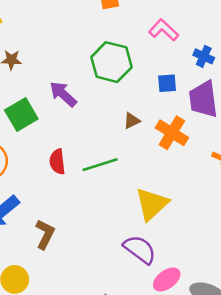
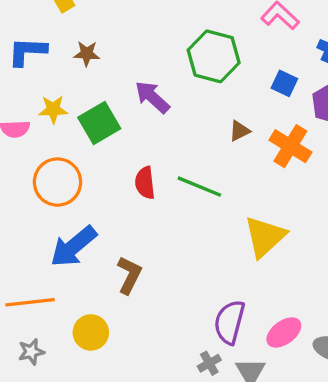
blue square: (167, 83) -> (284, 83), turned 30
green line: (100, 165) -> (199, 187), turned 40
purple semicircle: (140, 249) -> (229, 322), moved, turned -112

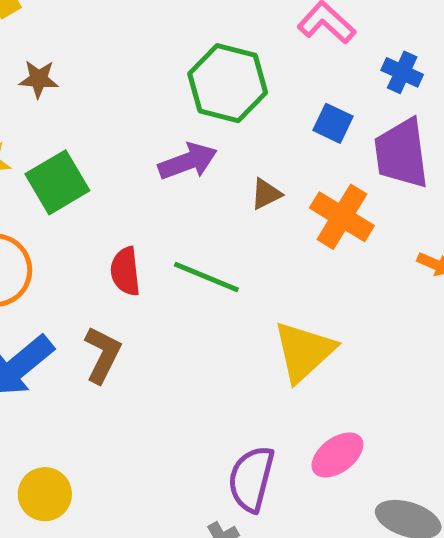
purple arrow: (152, 97) -> (188, 161), moved, turned 117
brown L-shape: (129, 275) -> (103, 355), moved
pink ellipse: (284, 332) -> (337, 455), moved

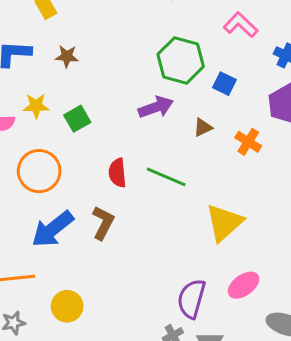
blue square: (333, 123) -> (224, 84), moved
green square: (57, 182) -> (77, 119), size x0.7
orange cross: (342, 217) -> (248, 142), size x0.7

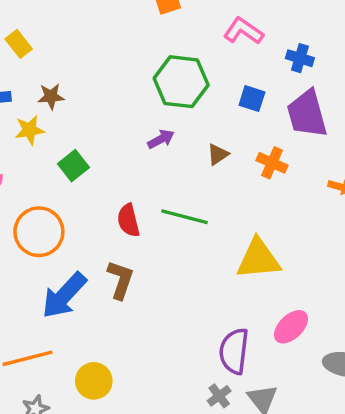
blue square: (224, 84) -> (252, 99), moved
yellow star: (36, 106) -> (30, 130), moved
purple arrow: (156, 107) -> (161, 139), size x0.7
yellow triangle: (224, 223) -> (258, 259), turned 45

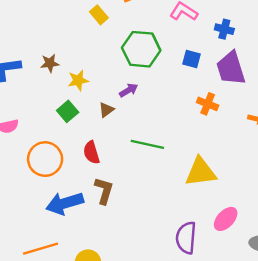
yellow rectangle: (19, 44) -> (99, 15), moved
yellow star: (30, 130) -> (78, 80), moved
brown triangle: (218, 154) -> (106, 110), moved
red semicircle: (128, 220) -> (91, 152), moved
blue arrow: (64, 295) -> (65, 203), turned 33

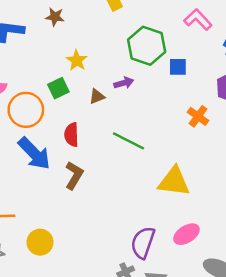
blue square: (192, 59) -> (178, 67), moved, turned -30
brown star: (50, 63) -> (55, 17), moved
yellow star: (78, 80) -> (77, 60), turned 30
orange circle: (45, 159) -> (26, 110), moved
blue arrow: (65, 203) -> (34, 153), moved, turned -132

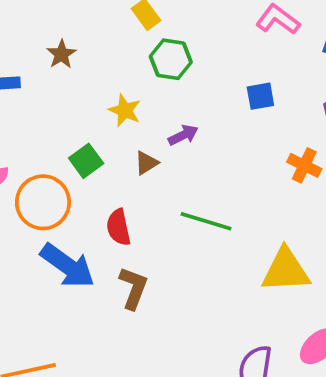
brown star: (55, 17) -> (61, 54), turned -30
green hexagon: (147, 46) -> (171, 59), moved, size x0.7
yellow star: (77, 60) -> (125, 110), moved

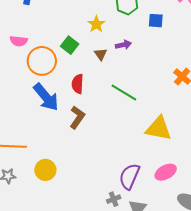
blue square: (260, 96) -> (156, 21), moved
green square: (86, 161) -> (70, 45), turned -30
brown triangle: (146, 163) -> (101, 54), turned -48

